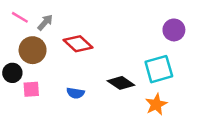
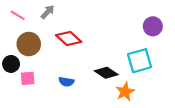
gray arrow: (45, 22) -> (48, 12), moved
orange star: (156, 104) -> (125, 92), moved

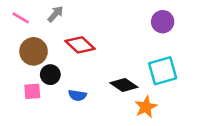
purple circle: (153, 26) -> (163, 22), moved
black circle: (11, 64) -> (50, 75), moved

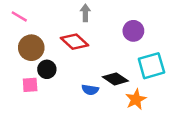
gray arrow: (55, 14) -> (85, 13), moved, turned -42
purple circle: (163, 22) -> (133, 31), moved
blue semicircle: (77, 95) -> (90, 90), moved

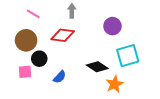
pink line: (19, 16) -> (33, 14), moved
red diamond: (75, 42) -> (63, 35), turned -35
blue semicircle: (90, 90) -> (60, 77), moved, turned -56

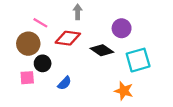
pink line: (33, 14) -> (40, 23), moved
black diamond: (97, 67) -> (102, 50), moved
orange star: (115, 84) -> (124, 91), turned -30

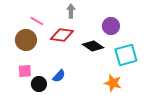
black circle: (43, 63) -> (39, 84), moved

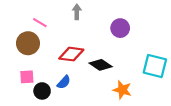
red diamond: (62, 35) -> (71, 54), moved
black diamond: (93, 46) -> (101, 65), moved
cyan square: (126, 55) -> (155, 66), moved, turned 30

